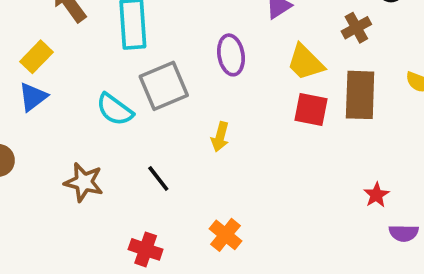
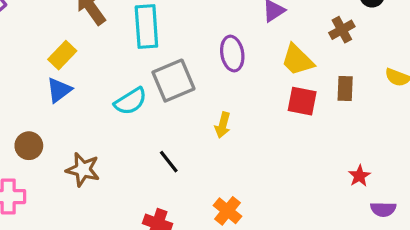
brown rectangle: (360, 95) -> (345, 88), size x0.6
cyan semicircle: (115, 110) -> (131, 101), turned -68
brown star: (84, 182) -> (83, 170), moved

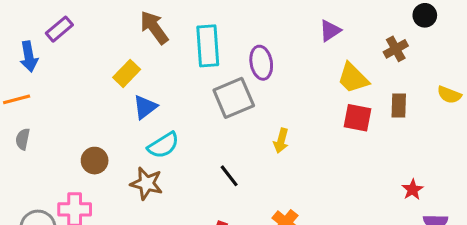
purple ellipse: (232, 54) -> (261, 63), moved
blue triangle: (59, 90) -> (145, 107), moved
cyan semicircle: (131, 101) -> (163, 145), moved

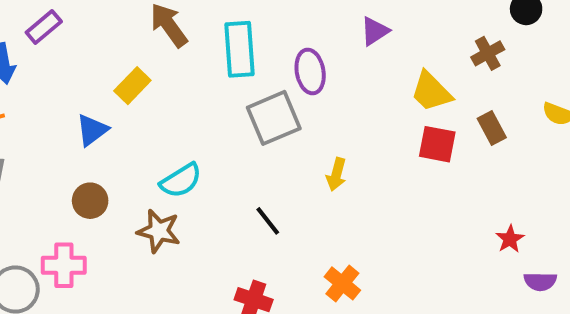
purple triangle: (330, 31) -> (375, 31), moved
brown rectangle: (399, 105) -> (492, 128), turned -30
blue triangle: (145, 107) -> (92, 130), moved

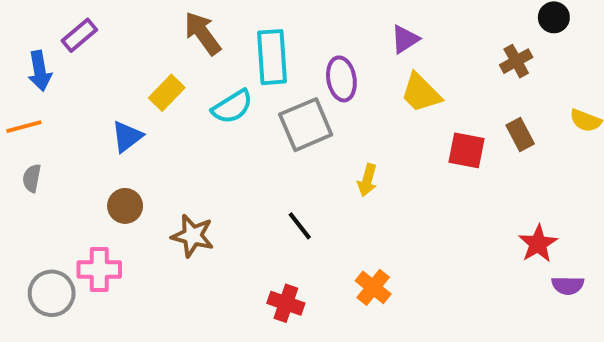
yellow trapezoid: (431, 92) -> (421, 93), moved
cyan semicircle: (181, 180) -> (232, 107), moved
red star: (510, 239) -> (538, 244), size x1.4

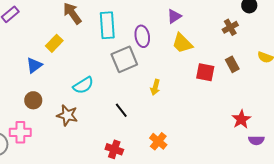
cyan semicircle: (232, 107) -> (83, 85), moved

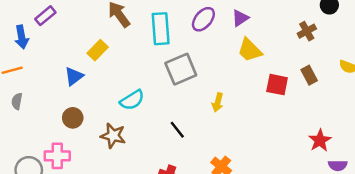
purple ellipse: (142, 36) -> (203, 19), moved, turned 50

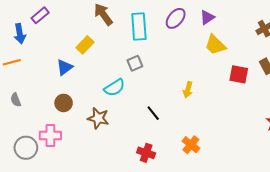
gray square: (181, 69) -> (135, 63), moved, size x0.6
gray semicircle: (17, 101) -> (16, 100), moved, turned -32

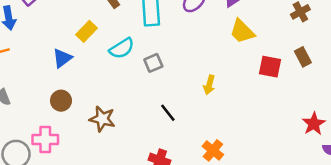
gray square: (135, 63) -> (153, 63), moved
cyan semicircle: (114, 88) -> (122, 48), moved

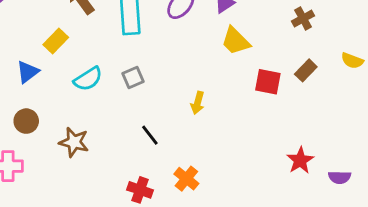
cyan semicircle: (122, 48) -> (88, 79), moved
brown rectangle: (303, 57) -> (306, 70), turned 72
red star: (314, 124) -> (300, 160), moved
orange cross: (213, 150) -> (186, 179), moved

